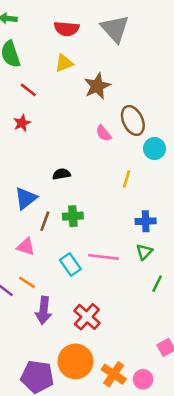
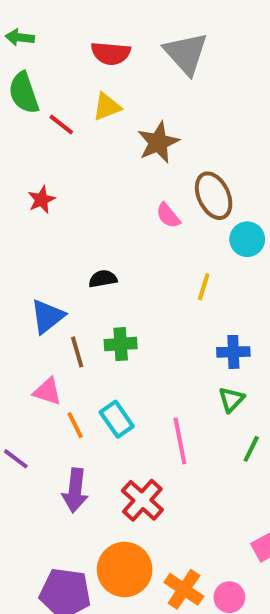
red line: (28, 90) -> (61, 125), moved
brown line: (45, 221) -> (77, 352), turned -36
pink line: (104, 257) -> (180, 441), moved, turned 72
orange line: (27, 282) -> (75, 425), moved, turned 30

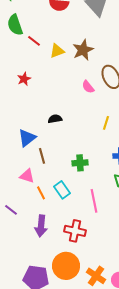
yellow triangle: (107, 107) -> (57, 51), moved
green cross: (121, 344) -> (80, 163), moved
red cross: (142, 500) -> (75, 231), turned -30

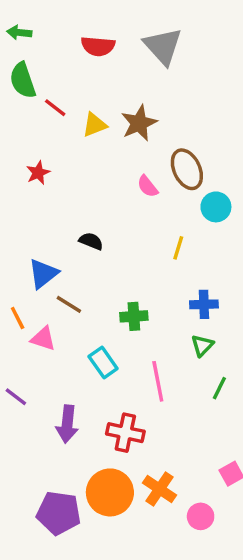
black semicircle: (55, 119) -> (91, 241), turned 32
brown line: (42, 156) -> (69, 304), turned -42
orange line: (41, 193) -> (18, 318), moved
orange cross: (96, 276) -> (160, 489), moved

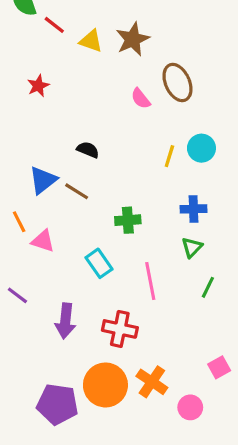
yellow triangle: (95, 125) -> (91, 41), turned 40
cyan circle: (216, 207) -> (201, 148), moved
brown line: (69, 304) -> (77, 191), moved

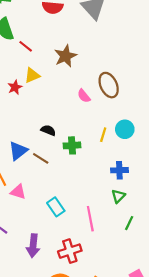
brown star: (133, 39) -> (66, 56), moved
yellow triangle: (91, 41) -> (32, 75), moved, turned -42
green cross: (128, 220) -> (72, 145), moved
red cross: (120, 329) -> (70, 251), turned -30

